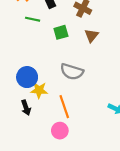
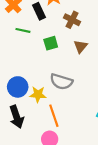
yellow star: (39, 90) -> (38, 94), moved
black arrow: (26, 108) -> (17, 117), size x1.5

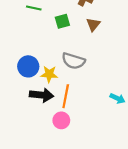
orange line: (54, 116) -> (66, 96), turned 30
black arrow: (17, 117) -> (41, 95), moved, turned -65

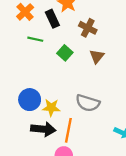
green square: (62, 21) -> (65, 53), turned -32
gray semicircle: (73, 61) -> (88, 103), moved

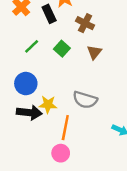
green line: (35, 39) -> (32, 46), moved, turned -56
blue circle: (30, 100) -> (26, 84), moved
black arrow: (43, 129) -> (29, 113), moved

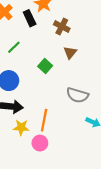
green square: (62, 49) -> (45, 66), moved
gray semicircle: (85, 100) -> (77, 95), moved
yellow star: (48, 104) -> (21, 127), moved

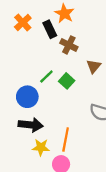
brown cross: (62, 26) -> (69, 45), moved
green line: (14, 47) -> (46, 76), moved

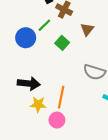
green line: (46, 76) -> (44, 25), moved
blue circle: (27, 97) -> (26, 38), moved

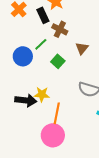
yellow star: (38, 104) -> (42, 94), moved
pink circle: (57, 120) -> (53, 135), size x1.5

